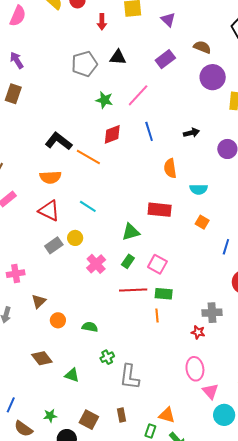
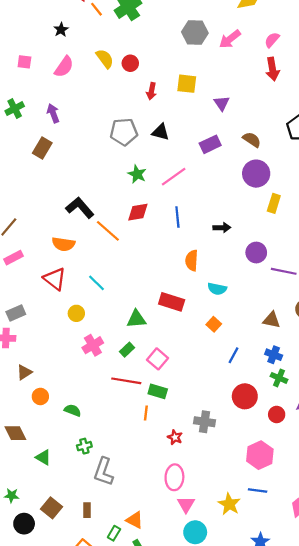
gray rectangle: (54, 245) -> (16, 313), moved
red star: (198, 332) -> (175, 437), moved

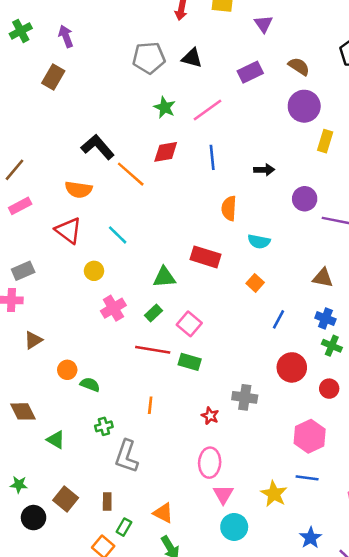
orange circle: (40, 396) -> (67, 370), moved
orange line: (146, 413) -> (150, 405), moved
green rectangle: (114, 533) -> (124, 527), moved

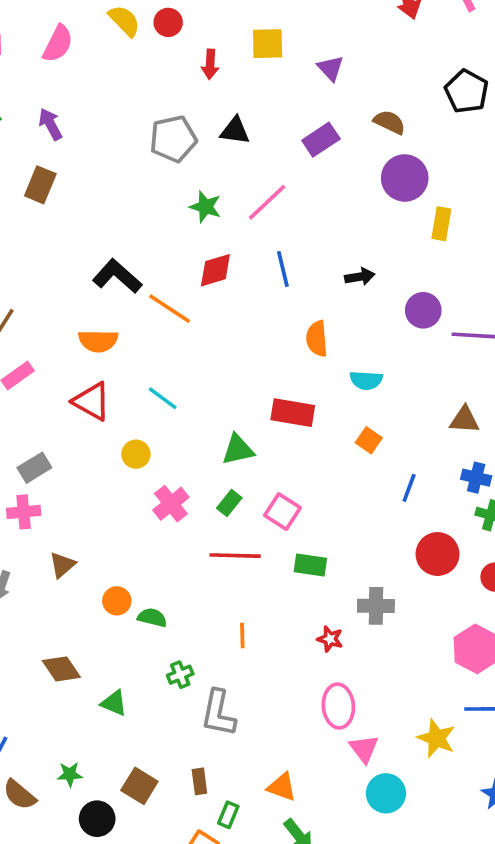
green rectangle: (190, 362) -> (310, 565), moved

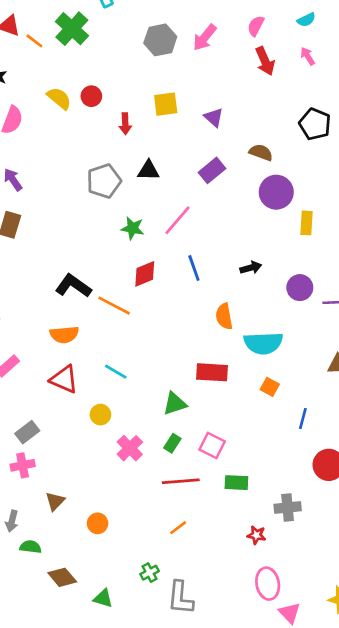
cyan semicircle: (366, 380) -> (263, 343), size x1.6
green semicircle: (152, 618) -> (31, 547), moved
orange line: (242, 635) -> (178, 528), moved, turned 60

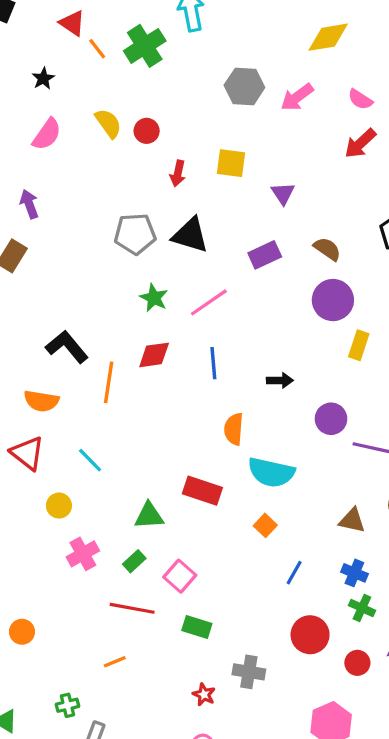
pink semicircle: (256, 26) -> (360, 99), turned -100
red arrow: (265, 61) -> (360, 143), turned 56
black triangle: (148, 170) -> (190, 235), size x1.4
orange line: (114, 306) -> (109, 382), turned 56

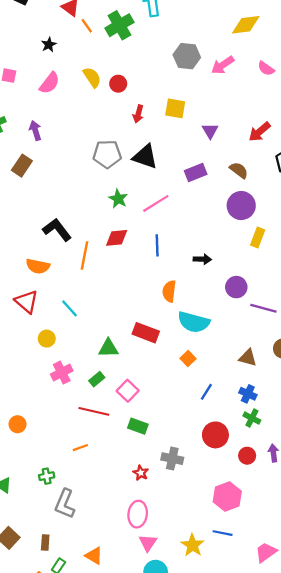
red arrow: (360, 143) -> (260, 132), moved

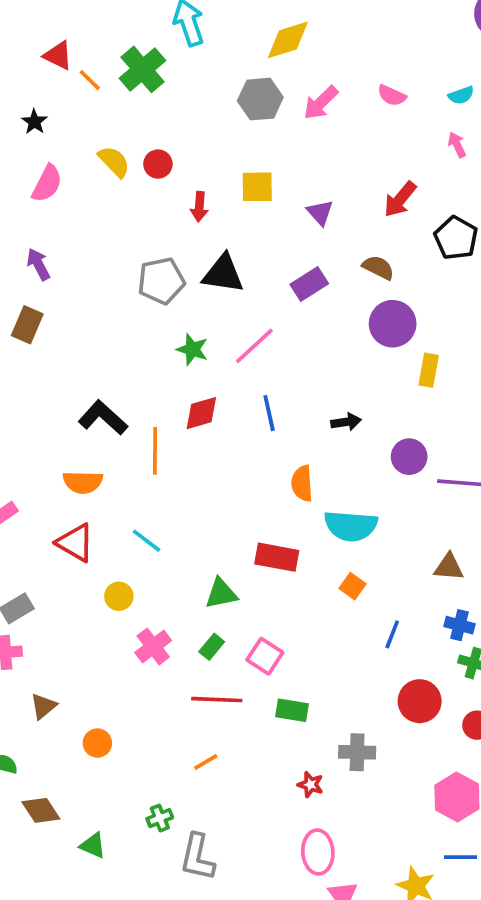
yellow diamond: (246, 25) -> (288, 40), moved

